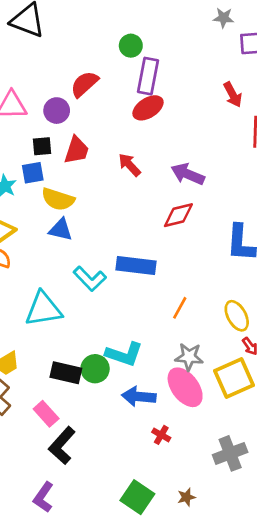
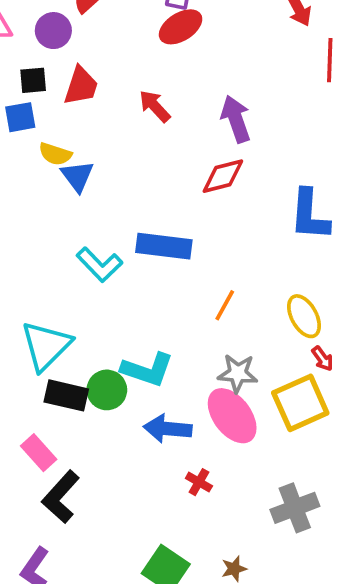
purple arrow: (188, 174) -> (236, 119), turned 48
yellow semicircle: (58, 199) -> (55, 154), size x0.7
blue triangle: (61, 230) -> (77, 176), moved, turned 40
cyan triangle: (43, 309) -> (46, 346), moved, turned -36

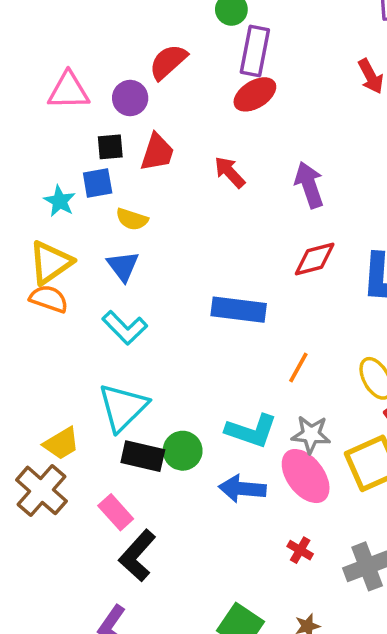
blue triangle: (77, 176) -> (123, 266), moved
red diamond: (223, 176) -> (315, 259), moved
cyan L-shape: (99, 265) -> (125, 328), moved
cyan L-shape: (147, 370) -> (251, 431), moved
red cross: (199, 482) -> (300, 550), moved

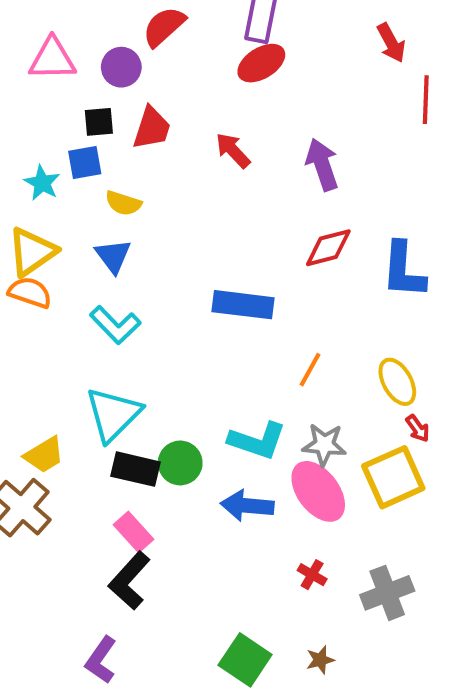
pink rectangle: (116, 512) -> (133, 532), moved

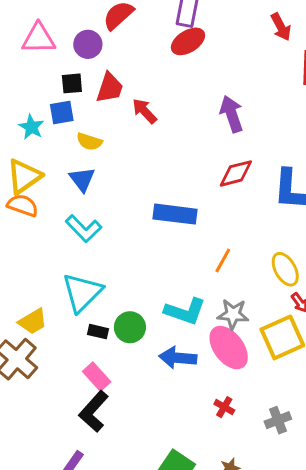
red arrow: (233, 150) -> (144, 111), moved
black rectangle: (135, 469) -> (98, 332), size x0.6
gray cross: (387, 593) -> (278, 420), size x0.7

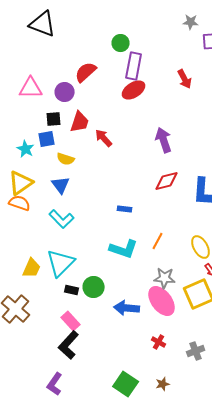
red arrow: (281, 27) -> (185, 79), moved
blue rectangle: (175, 214) -> (125, 209), size x0.5
cyan L-shape: (185, 311) -> (124, 249), moved
yellow trapezoid: (33, 321) -> (32, 268), moved, turned -35

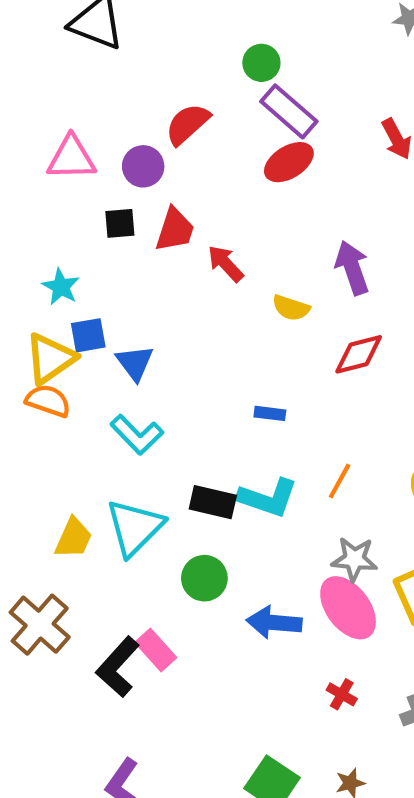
purple rectangle: (134, 66) -> (289, 111), turned -60
blue square: (47, 139) -> (88, 335), moved
yellow semicircle: (66, 159) -> (291, 308), moved
black rectangle: (72, 290) -> (213, 502), moved, size x1.5
black L-shape: (69, 345) -> (118, 667), moved

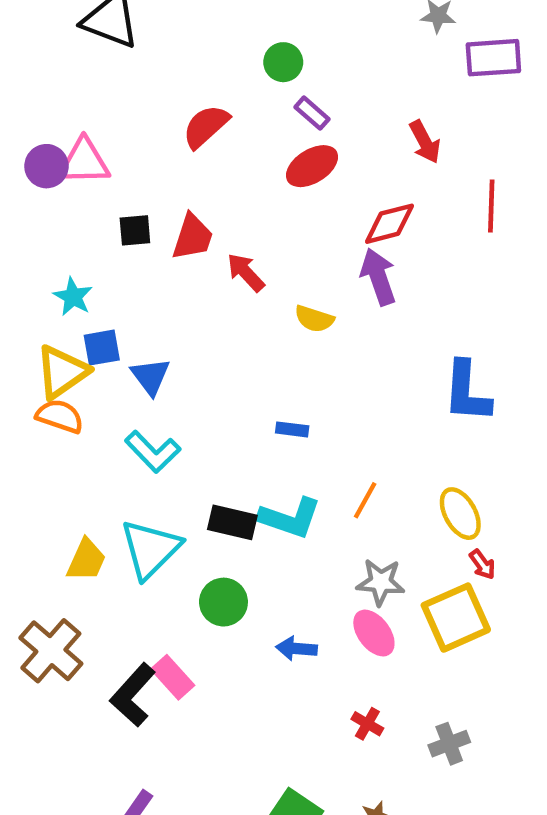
purple rectangle: (289, 111) -> (312, 113), size x0.6
purple circle: (143, 166) -> (46, 166), moved
red diamond: (359, 354) -> (389, 224), moved
pink ellipse: (348, 608) -> (374, 633), size x0.7
blue arrow: (274, 623) -> (297, 649), size x0.7

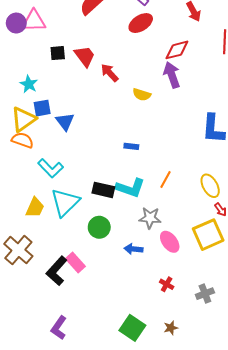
red trapezoid: (193, 237) -> (85, 56), turned -55
cyan L-shape: (153, 452) -> (50, 168), moved
gray star: (381, 582) -> (150, 218), moved

